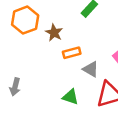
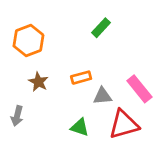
brown star: (54, 33) -> (38, 82), moved
gray triangle: (91, 69) -> (102, 96), turned -36

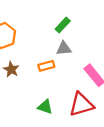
gray triangle: (102, 96) -> (64, 48), moved

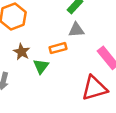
green triangle: (45, 107) -> (41, 66), moved, turned 49

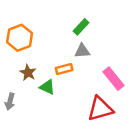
green triangle: (41, 66) -> (47, 87), turned -42

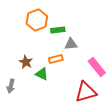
green rectangle: (81, 27) -> (58, 30), moved, turned 40
orange hexagon: (20, 38) -> (37, 20), moved

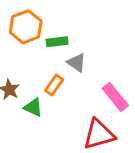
gray triangle: (71, 44) -> (76, 63), turned 40
orange rectangle: (56, 59) -> (54, 85), turned -40

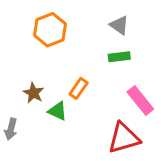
green rectangle: (57, 42) -> (119, 57), moved
gray triangle: (76, 63) -> (119, 25), moved

